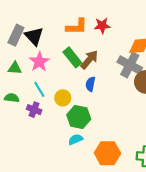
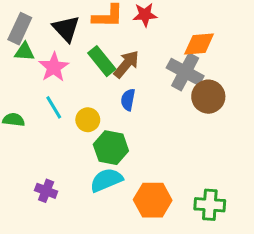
black triangle: (34, 36) -> (66, 29), moved
green triangle: (15, 68) -> (24, 52), moved
purple cross: (34, 110) -> (46, 191), moved
cyan semicircle: (76, 139) -> (106, 180), size x1.5

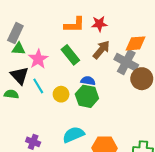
black triangle: (66, 29) -> (20, 76), moved
brown arrow: (126, 64) -> (101, 50), moved
blue semicircle: (128, 100) -> (88, 81), turned 88
green hexagon: (111, 148) -> (87, 96), moved

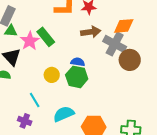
brown arrow: (101, 50) -> (91, 32), turned 42
green rectangle: (70, 55) -> (46, 37), moved
cyan line: (38, 86) -> (35, 100), moved

